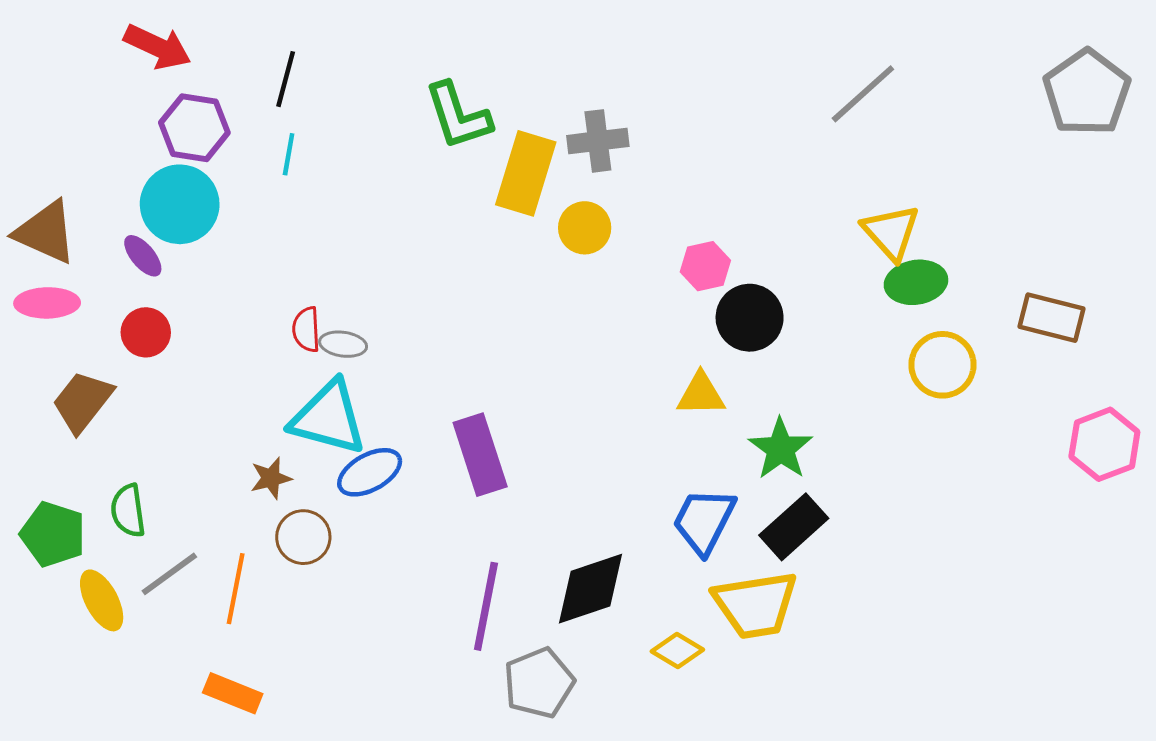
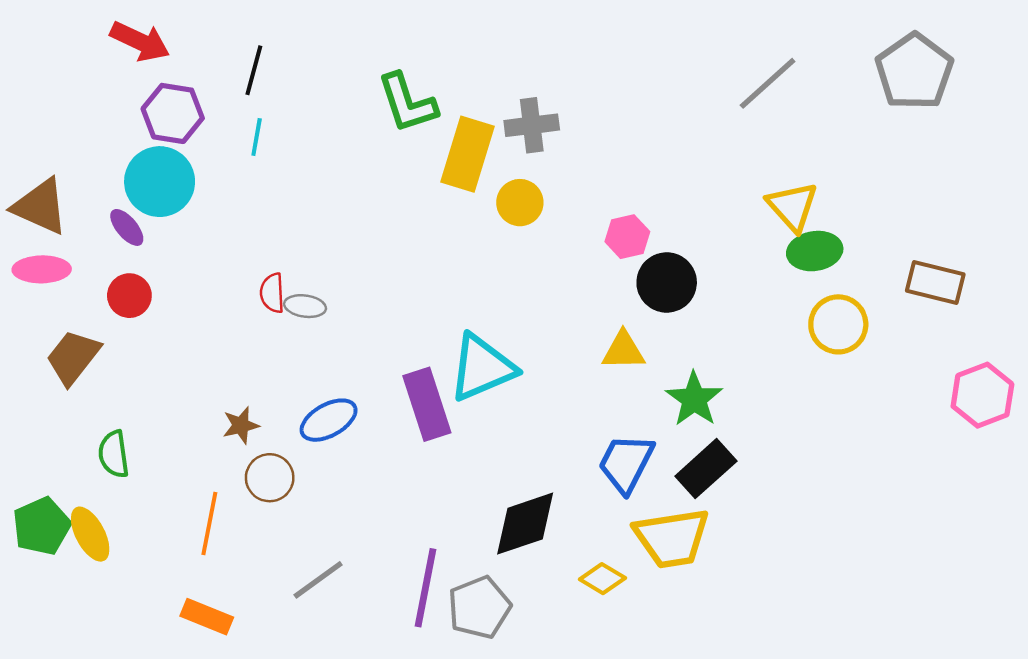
gray pentagon: (1087, 92) -> (914, 72), moved
cyan triangle: (328, 418) -> (482, 368), moved, turned -38
green pentagon: (53, 534) -> (42, 526), moved, turned 30
gray line: (169, 574) -> (318, 580), moved
purple line: (486, 606) -> (426, 588), moved

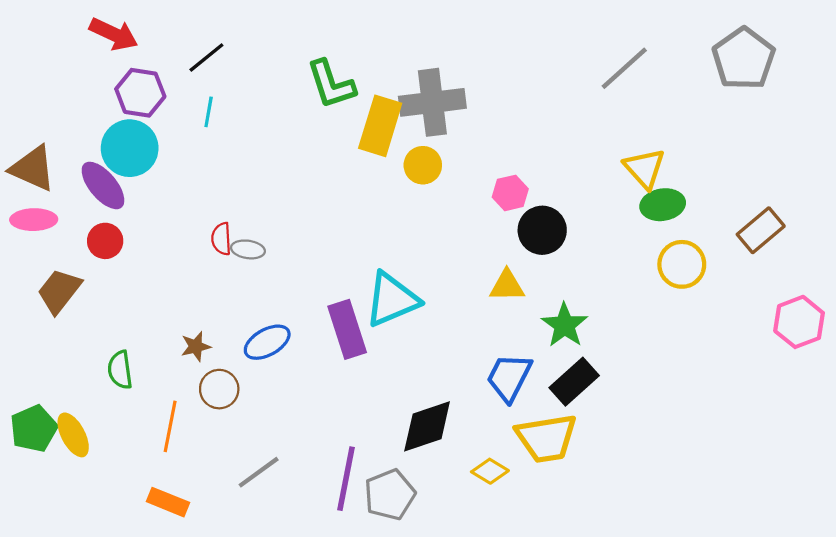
black line: (254, 70) -> (206, 58), turned 36
gray cross: (532, 125) -> (432, 102), size x1.5
purple ellipse: (127, 227) -> (103, 185), size x1.6
brown rectangle: (935, 282) -> (761, 230), turned -54
green semicircle: (114, 454) -> (120, 370), moved

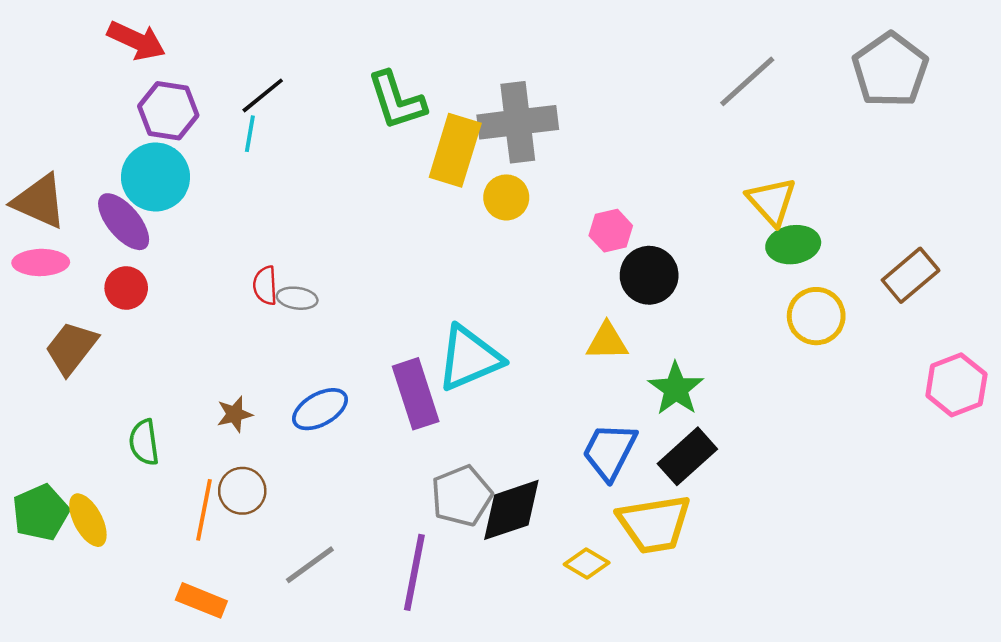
black line: (206, 58) -> (263, 95), moved
brown circle: (219, 389) -> (242, 491), moved
gray pentagon: (390, 495) -> (462, 496), moved

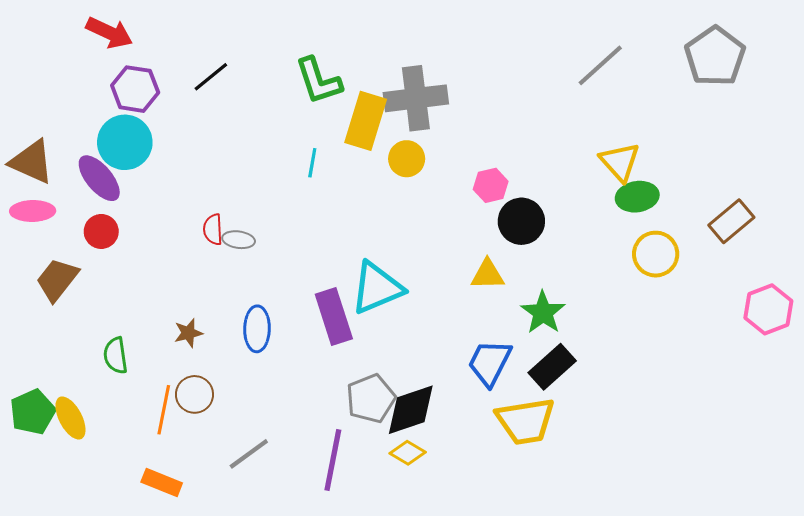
cyan line: (250, 134) -> (312, 163), moved
blue ellipse: (320, 409) -> (257, 329), turned -60
yellow diamond: (587, 563) -> (408, 453), moved

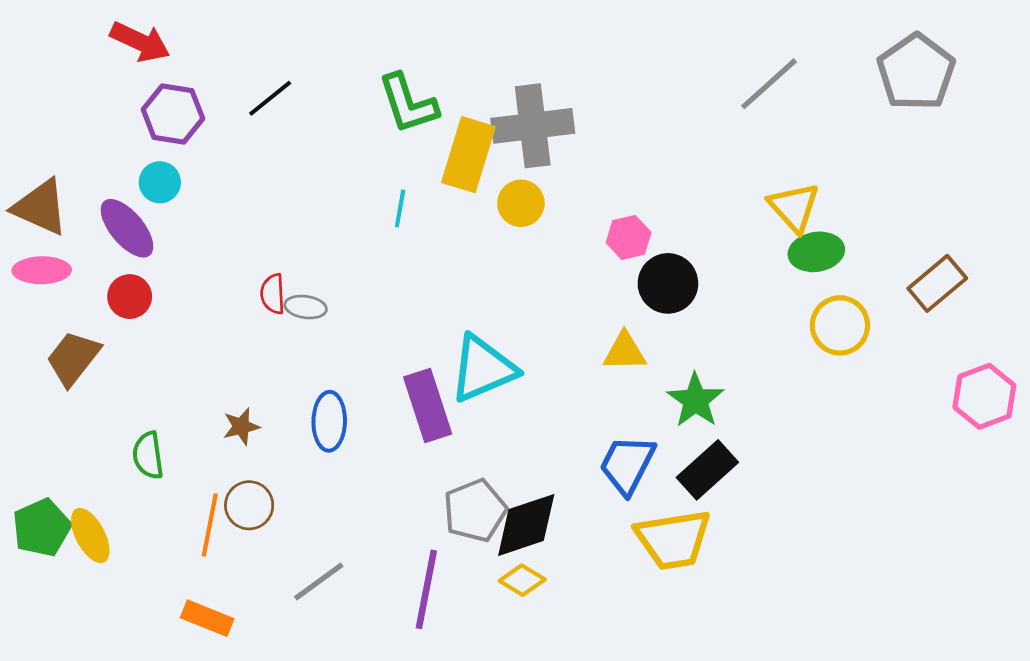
cyan circle: (125, 142) -> (160, 182), size x0.6

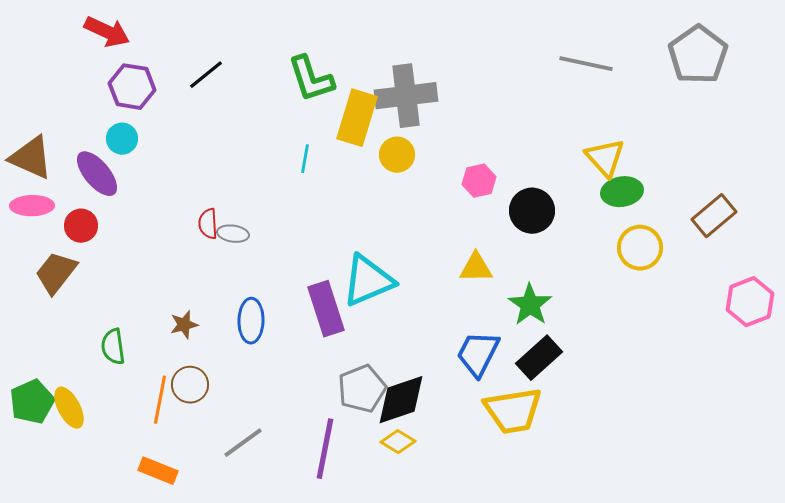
gray line: (769, 84) -> (586, 64), turned 54
black circle: (668, 283) -> (532, 211), moved
red circle: (130, 297) -> (81, 226), moved

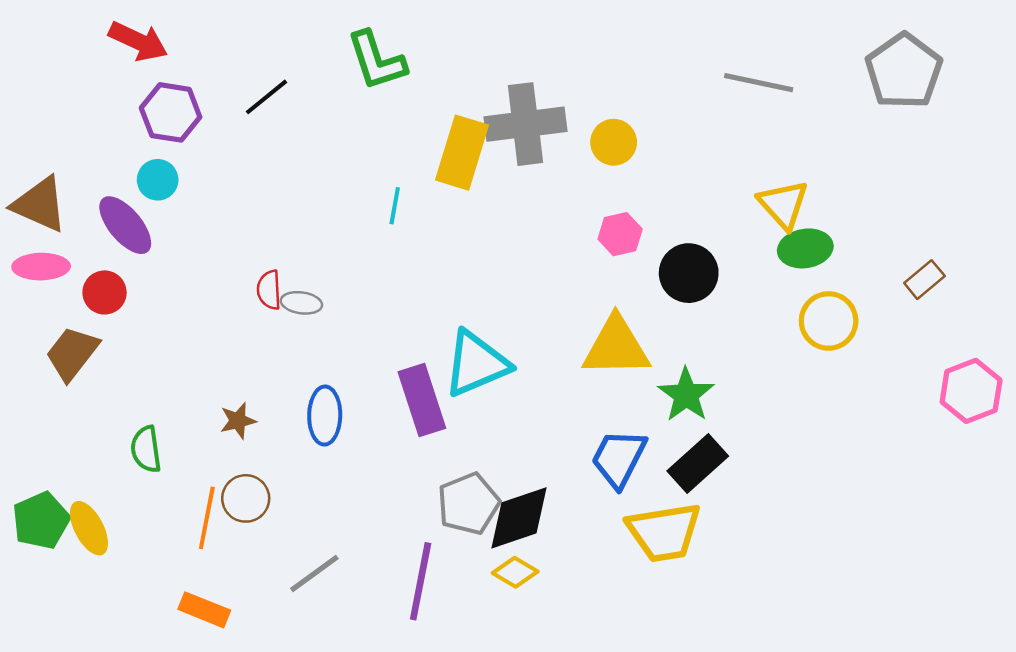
green L-shape: (311, 79) -> (377, 61), moved
yellow circle: (397, 155) -> (614, 142), moved
brown rectangle: (714, 216) -> (924, 280), size x0.7
yellow triangle: (476, 268) -> (616, 347), size x1.6

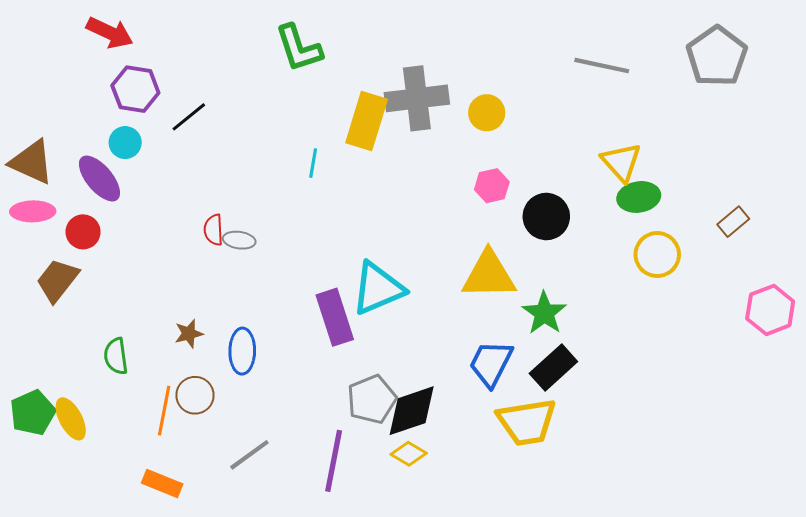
black line: (266, 97) -> (189, 117), moved
blue ellipse: (325, 416) -> (242, 351), moved

